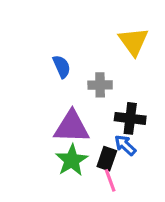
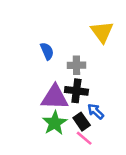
black cross: (130, 118) -> (76, 91), moved
black rectangle: (107, 159) -> (82, 122), turned -54
pink line: (110, 180) -> (84, 138), turned -30

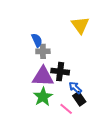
gray cross: (76, 65) -> (43, 51), moved
black rectangle: (82, 122) -> (79, 99), moved

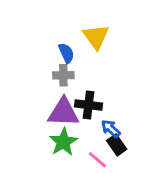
yellow triangle: (80, 25) -> (96, 37), moved
blue semicircle: (37, 40) -> (66, 53), moved

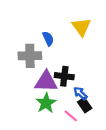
yellow triangle: (96, 37) -> (81, 27), moved
gray cross: (63, 75) -> (30, 56), moved, size x1.5

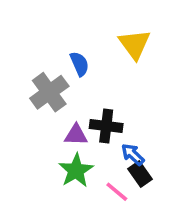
gray cross: (30, 56) -> (49, 92), turned -35
purple triangle: (46, 82) -> (76, 135), size x0.6

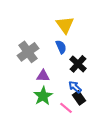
yellow triangle: (135, 44) -> (65, 25), moved
blue semicircle: (79, 64) -> (61, 47), moved
black cross: (106, 126) -> (78, 64), moved, turned 36

